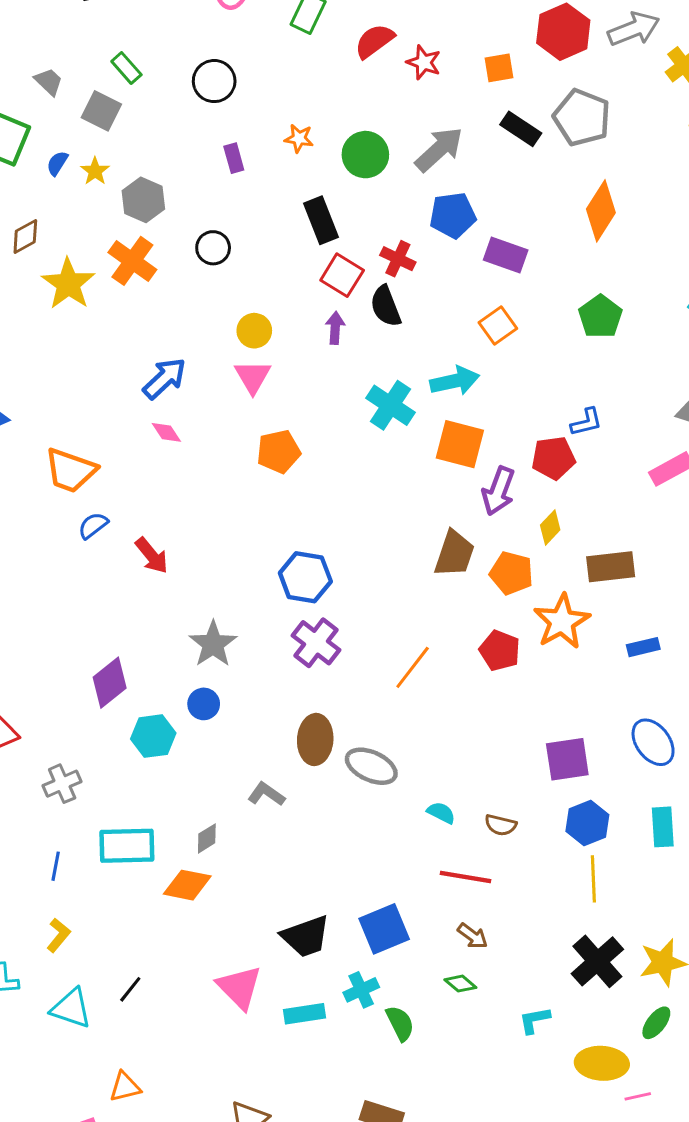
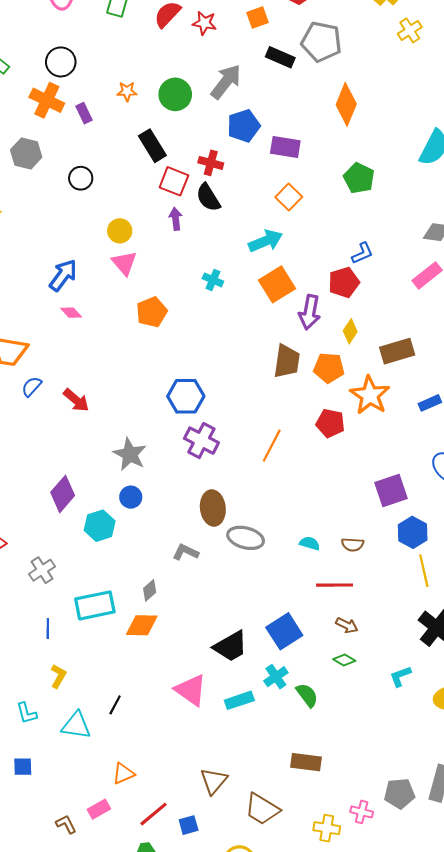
orange cross: (132, 261) -> (47, 100), moved
cyan cross: (390, 405) -> (213, 280), moved, size x0.6
orange square: (460, 444) -> (277, 284), turned -36
gray ellipse: (371, 766) -> (246, 538), moved

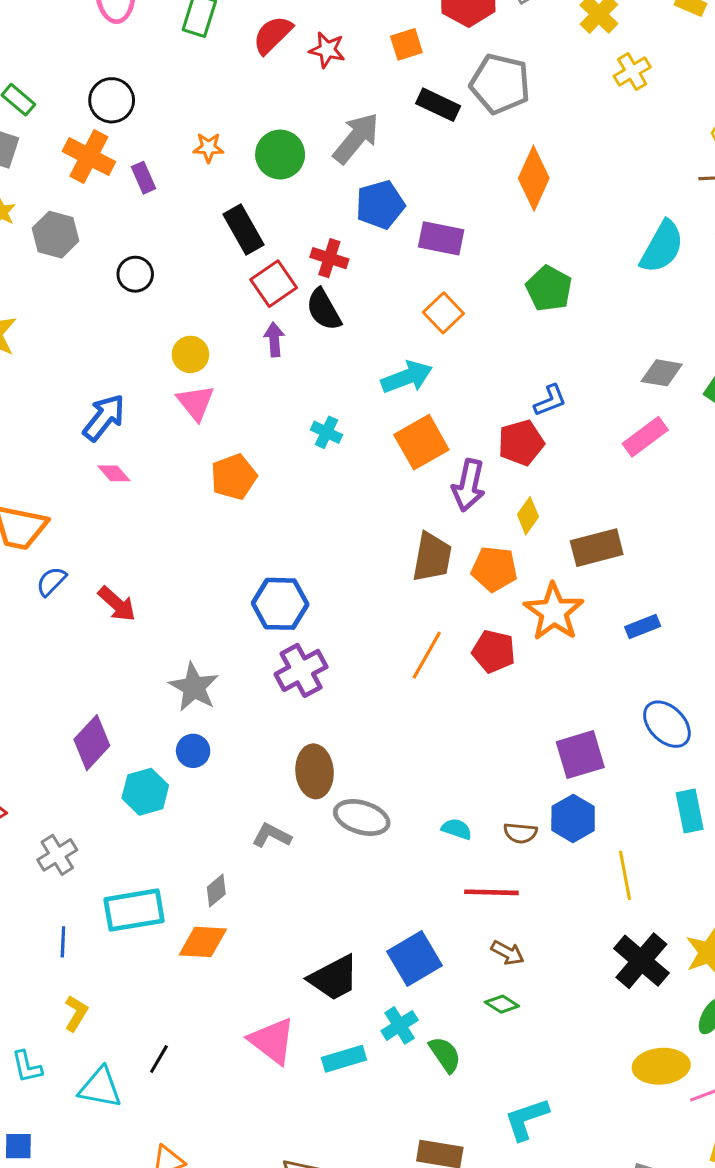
red square: (174, 181) -> (274, 284), turned 32
purple cross: (201, 441) -> (301, 670), turned 32
orange line: (272, 446) -> (427, 655), moved
blue hexagon: (413, 532) -> (573, 818), moved
cyan L-shape: (400, 676) -> (526, 1119), moved, size x1.4

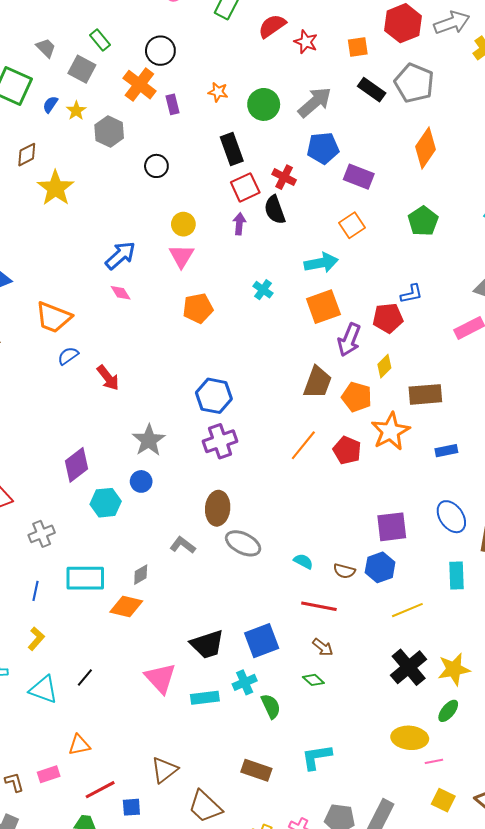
yellow line: (625, 875) -> (407, 610), turned 68

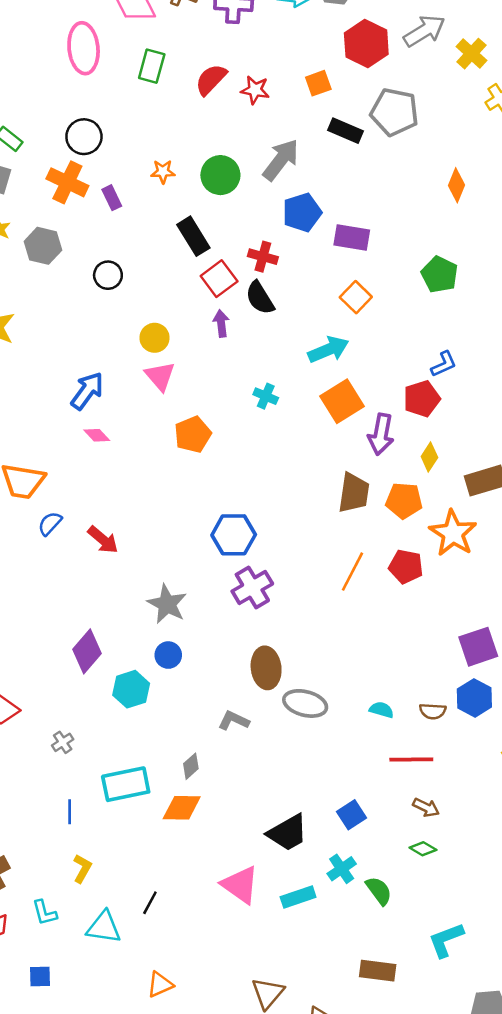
orange diamond: (425, 148) -> (456, 185), moved, size x0.7
gray cross: (42, 534) -> (63, 742), size x0.7
blue square: (262, 641) -> (352, 815), size x0.7

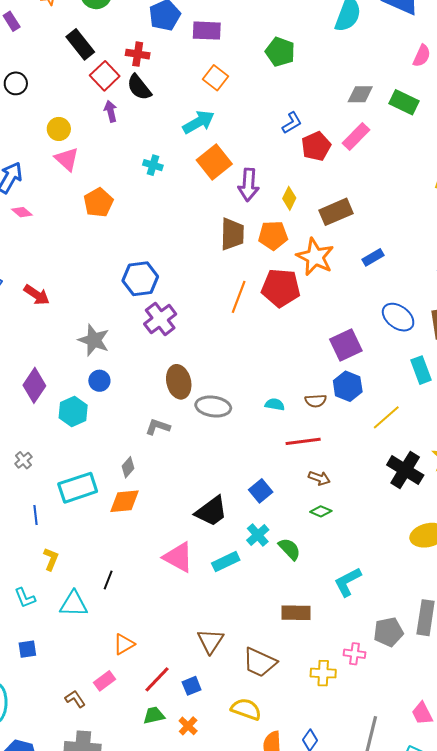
red pentagon: (422, 399) -> (316, 146), moved
red pentagon: (406, 567) -> (281, 288), size x1.4

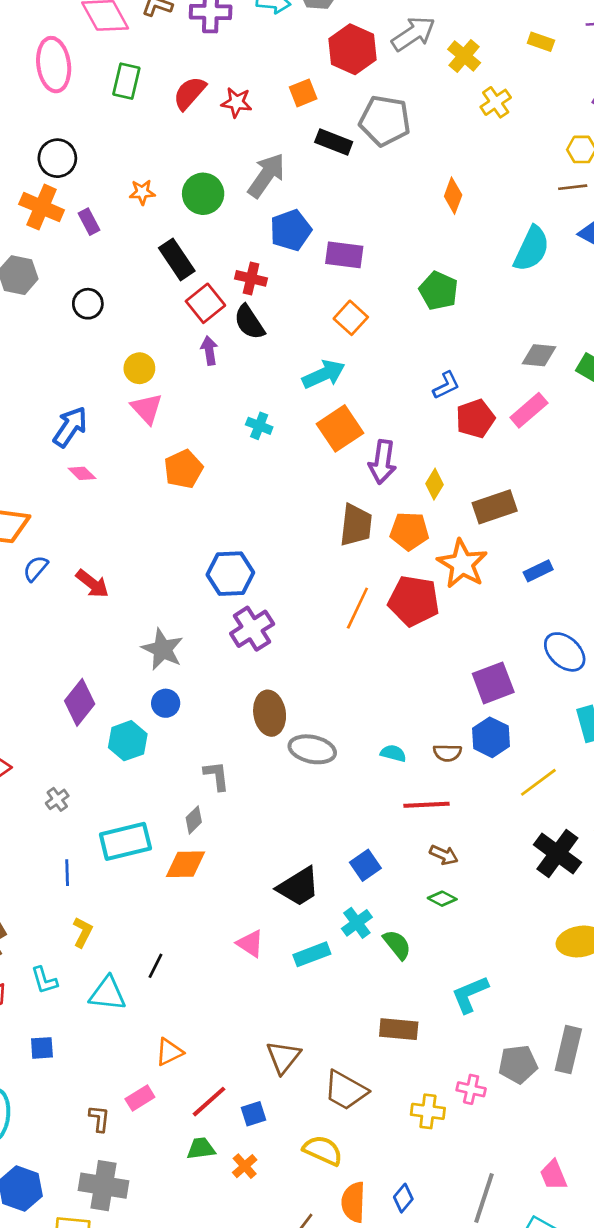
gray L-shape: (158, 427) -> (217, 776), moved, turned 60
pink triangle: (178, 557) -> (250, 944), size x0.7
brown L-shape: (75, 699) -> (99, 1119), turned 35

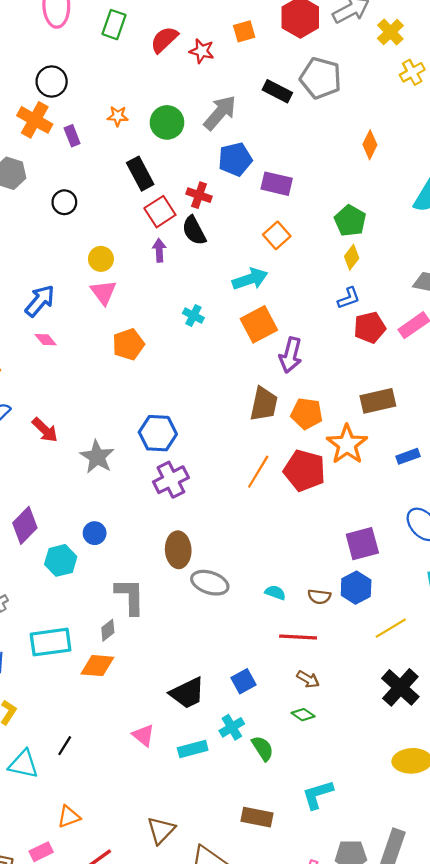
orange square: (303, 93) -> (244, 31), moved
yellow diamond: (435, 484) -> (352, 257), moved
gray star: (163, 649) -> (97, 457), moved
gray L-shape: (217, 776) -> (130, 596), size x1.5

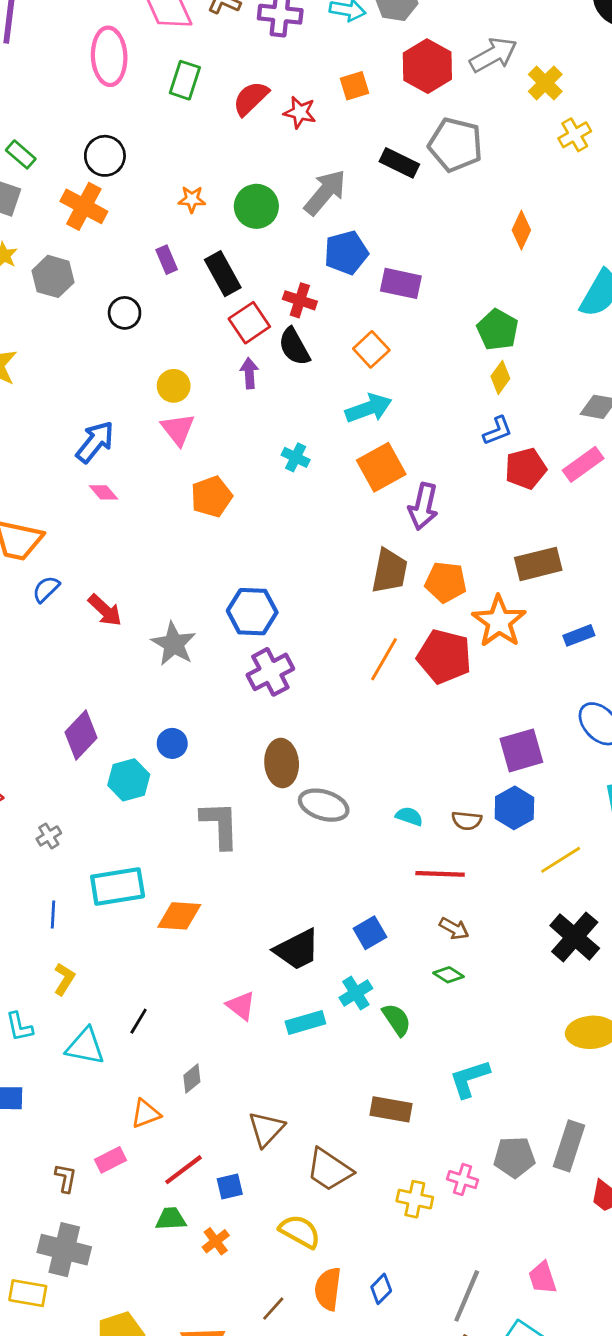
purple rectangle: (72, 136) -> (167, 260), moved
orange square: (277, 235) -> (371, 349), moved
gray diamond: (108, 630) -> (192, 1079), moved

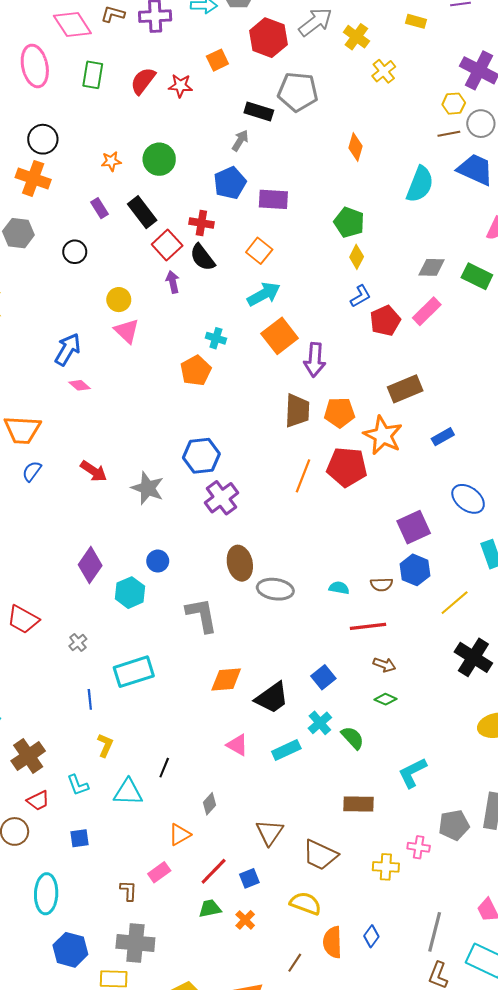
gray arrow: (325, 192) -> (240, 140), moved, size x0.6
orange pentagon: (211, 497) -> (196, 371), moved
blue semicircle: (46, 589) -> (32, 471), moved
orange diamond: (179, 916) -> (226, 680), moved

